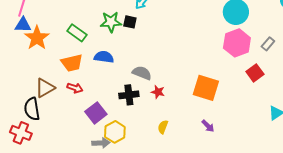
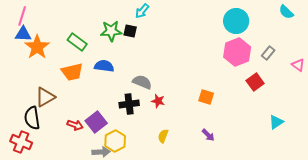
red arrow: (75, 88) -> (75, 125), moved
orange square: (206, 88) -> (206, 97), size x0.6

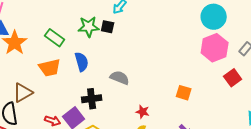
blue semicircle: (104, 66) -> (82, 62), turned 66
red star: (158, 101) -> (143, 112), moved
black cross: (129, 104) -> (92, 99), moved

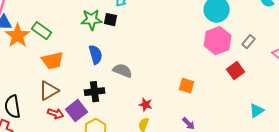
green rectangle: (55, 38) -> (42, 31), moved
blue semicircle: (82, 62) -> (96, 55), moved
brown triangle: (23, 93) -> (49, 91), moved

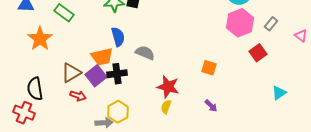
orange star: (18, 36) -> (40, 39), moved
orange trapezoid: (53, 61) -> (102, 57), moved
red star: (146, 105) -> (168, 87), size x1.6
purple square: (77, 111) -> (96, 76), moved

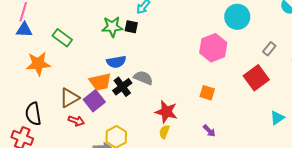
pink hexagon: (240, 23) -> (213, 48), moved
blue semicircle: (118, 37) -> (116, 62), turned 96
orange star: (40, 39) -> (38, 64), turned 30
red square: (258, 53) -> (256, 78), size x1.4
black cross: (117, 74) -> (122, 87), moved, turned -30

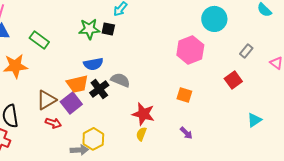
red square: (256, 78) -> (233, 80), size x0.7

